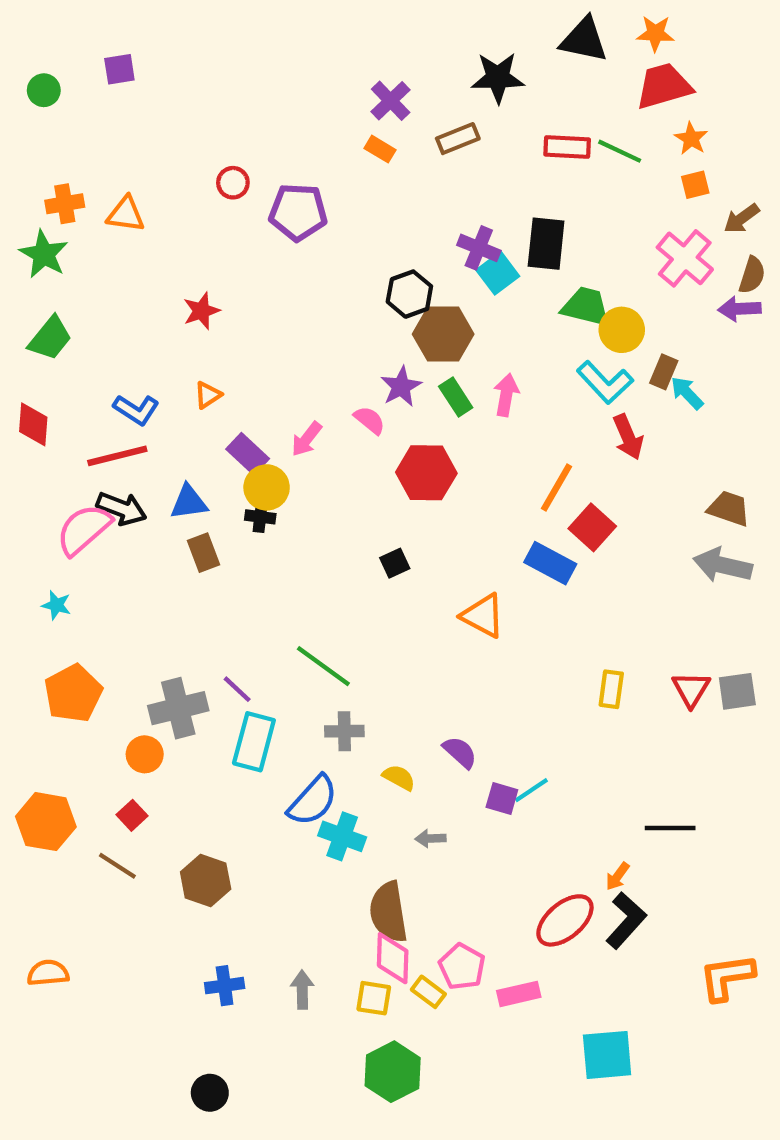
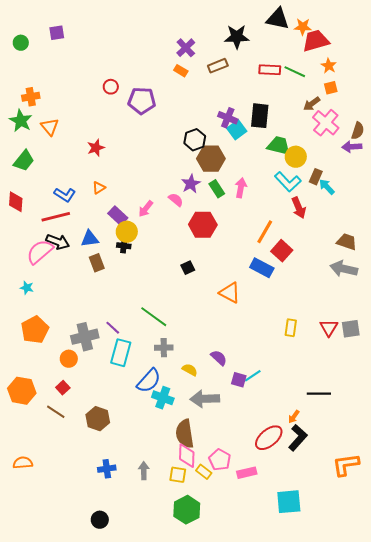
orange star: (655, 33) -> (303, 27), moved
orange triangle: (126, 214) -> (50, 127), moved, turned 42
brown arrow: (742, 218) -> (312, 104), moved
gray arrow: (430, 838) -> (205, 399), size x2.0

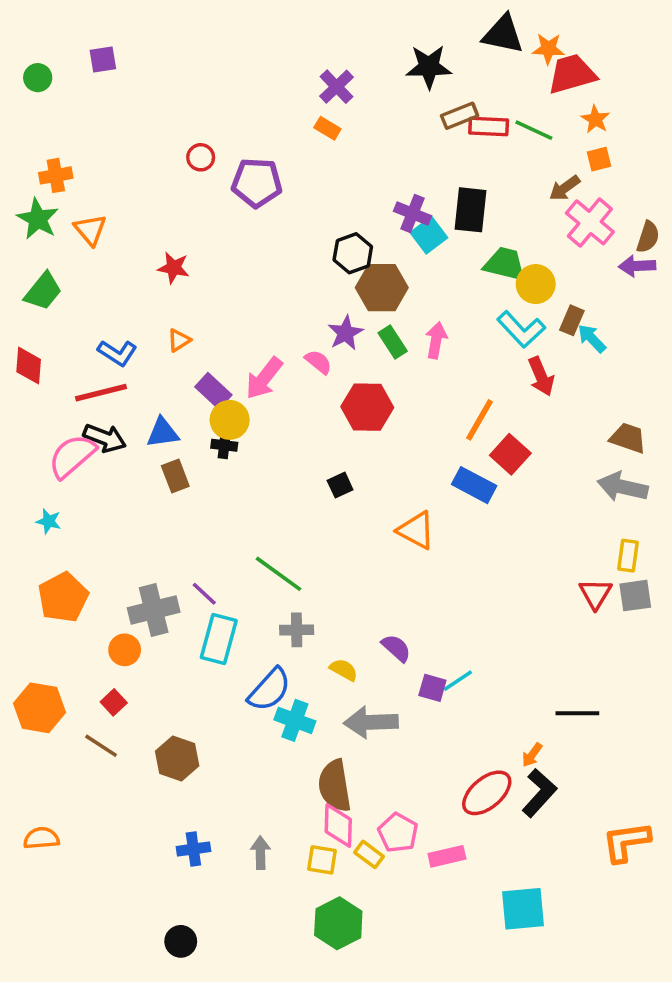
brown rectangle: (218, 66) -> (460, 116), moved
red star: (96, 148) -> (173, 268), turned 30
pink arrow: (146, 209) -> (264, 378), size x1.4
yellow rectangle: (291, 328) -> (628, 556), moved

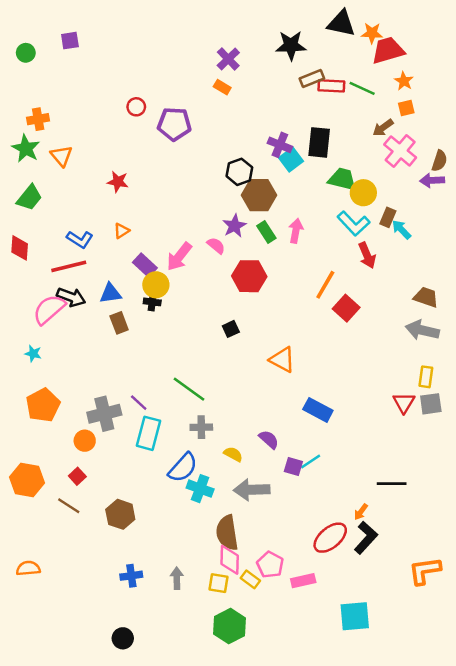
blue rectangle: (474, 485) -> (318, 410), moved

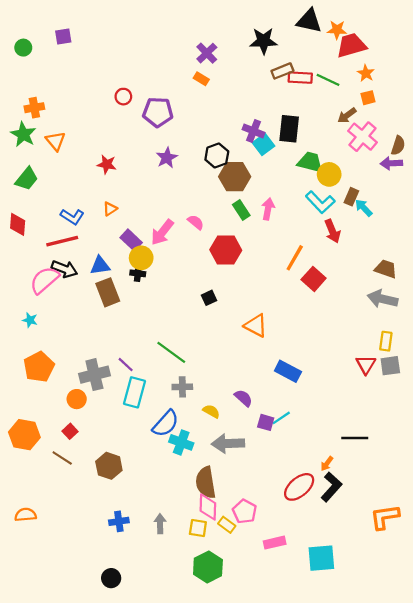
purple star: (234, 226) -> (167, 158), moved
brown rectangle: (119, 323) -> (108, 292), size x1.4
pink rectangle: (303, 581) -> (275, 543), moved

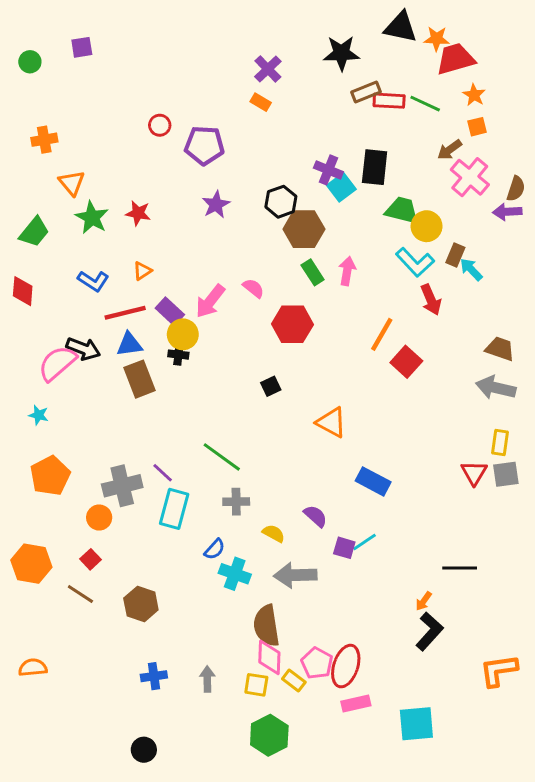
green star: (23, 134) -> (92, 218), moved
red line: (62, 241) -> (125, 313), moved
blue semicircle: (166, 424) -> (215, 549), size x0.6
red ellipse: (299, 487) -> (346, 666), moved, turned -32

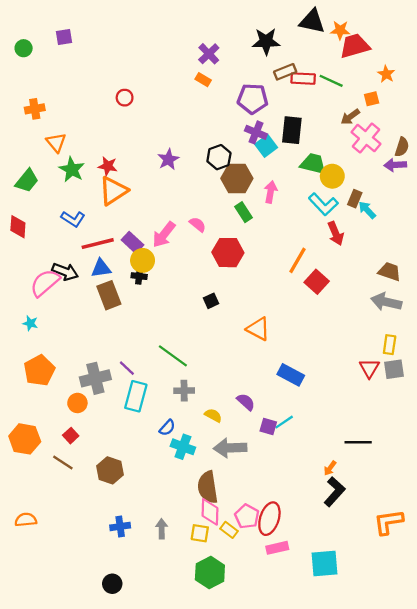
orange star: (474, 95) -> (386, 74), moved
purple pentagon: (204, 145) -> (253, 99), moved
orange triangle: (142, 271) -> (113, 191), moved, size x2.0
pink arrow: (347, 271) -> (271, 192), moved

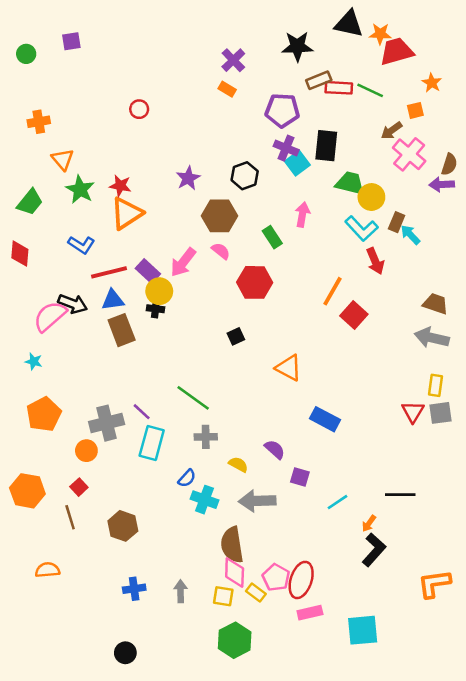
brown hexagon: (237, 178) -> (220, 216), moved
cyan line: (284, 422) -> (338, 502), moved
brown line: (63, 462) -> (70, 517), turned 40
orange semicircle: (26, 520) -> (48, 570), moved

